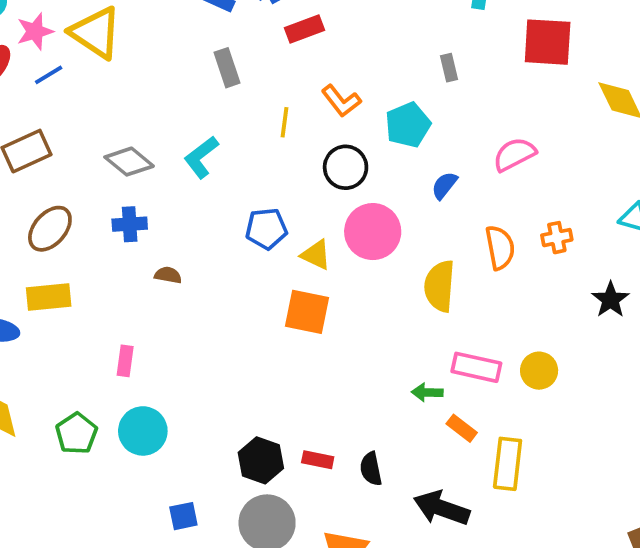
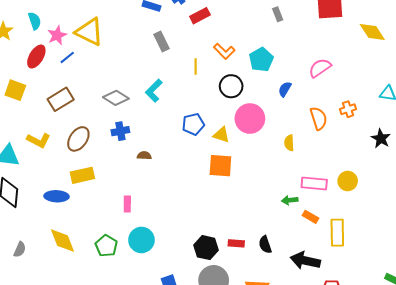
gray rectangle: (449, 68) -> (278, 14), moved
yellow semicircle: (440, 286) -> (289, 143), size x0.6

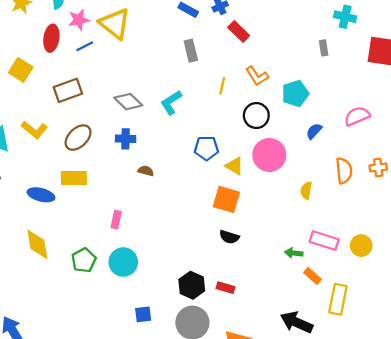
red rectangle: (200, 16) -> (239, 32), turned 60
red ellipse: (36, 57) -> (51, 38), turned -35
black semicircle: (265, 245) -> (229, 237), moved, turned -66

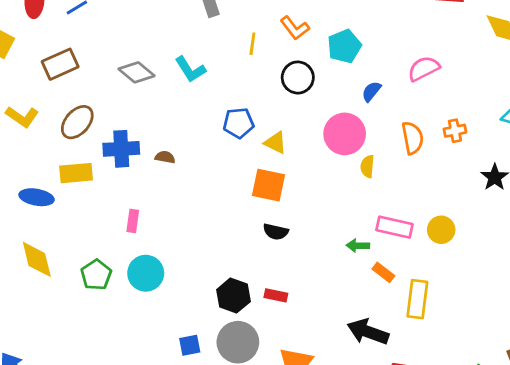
cyan L-shape: (171, 102) -> (190, 69), turned -85
blue cross: (126, 139) -> (121, 149), moved, size x1.4
pink circle: (269, 155) -> (345, 134), moved
blue square: (143, 314) -> (190, 345), moved

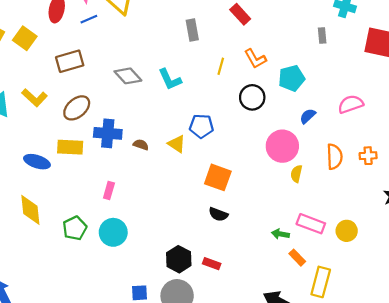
yellow triangle: (275, 143) -> (177, 144), moved

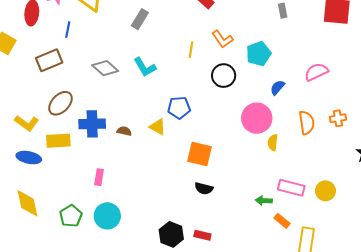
blue line: (89, 19) -> (68, 30), moved, turned -49
gray rectangle: (192, 30) -> (140, 19), moved, turned 48
yellow L-shape: (35, 98) -> (27, 123), moved

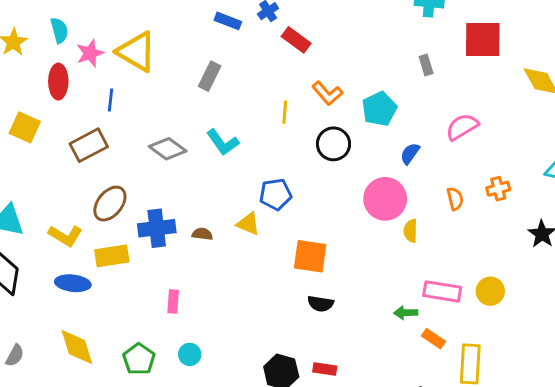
gray rectangle: (283, 11) -> (426, 65), moved
orange semicircle: (307, 123) -> (455, 199), size x0.7
cyan circle: (107, 216) -> (190, 354), size x0.6

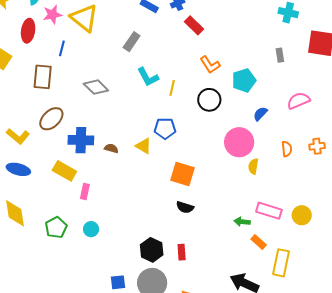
yellow line: (285, 112) -> (172, 88), moved
cyan L-shape: (223, 142) -> (148, 77), moved
brown rectangle: (89, 145) -> (43, 77), turned -65
yellow rectangle: (112, 256) -> (64, 171), moved, turned 30
red rectangle: (325, 369) -> (182, 252), turned 70

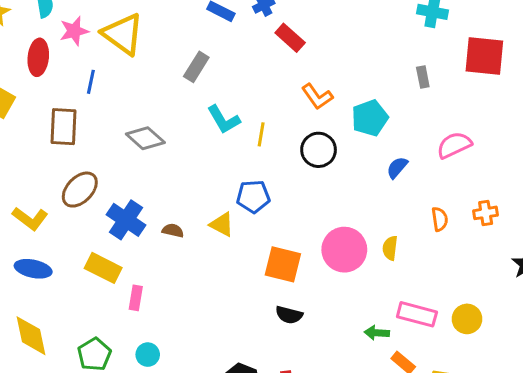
blue cross: (81, 140) -> (126, 220), turned 35
pink circle: (239, 142) -> (344, 250), moved

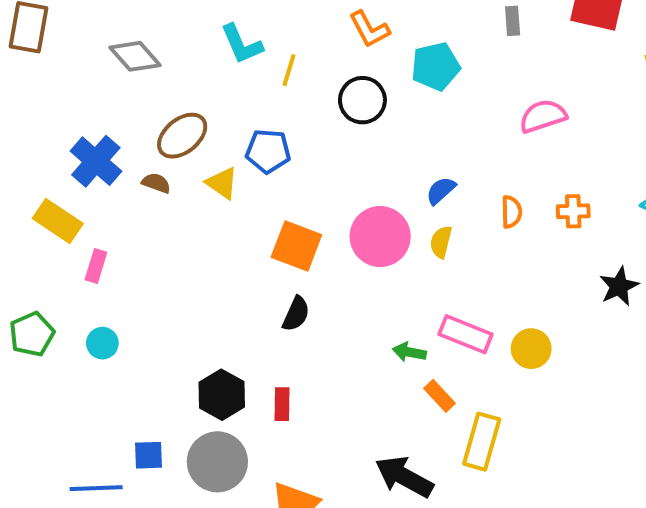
blue semicircle: (397, 168) -> (441, 191), moved
brown ellipse: (80, 190) -> (182, 136), moved
black semicircle: (289, 315) -> (296, 314), turned -88

